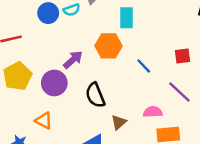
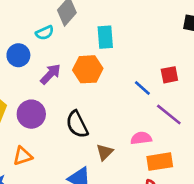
blue circle: (48, 13) -> (18, 55), moved
purple arrow: (73, 60) -> (50, 74), moved
blue line: (144, 66) -> (142, 88), moved
orange triangle: (44, 121) -> (23, 156), turned -42

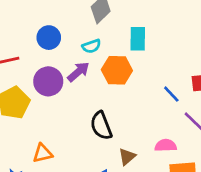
cyan semicircle: (45, 33) -> (91, 46), moved
blue circle: (18, 55) -> (49, 38), moved
purple circle: (31, 114) -> (48, 81), moved

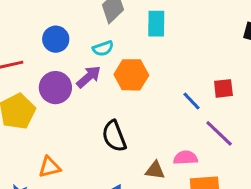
cyan rectangle: (138, 39) -> (156, 24), moved
brown triangle: (127, 157) -> (155, 170), moved, turned 48

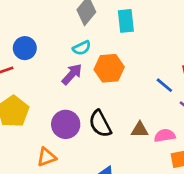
blue circle: (56, 39) -> (25, 48), moved
purple circle: (55, 88) -> (66, 124), moved
brown triangle: (155, 170) -> (140, 130), moved

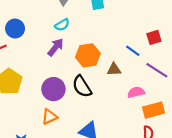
orange hexagon: (109, 68) -> (88, 55), moved
brown triangle: (140, 130) -> (114, 69), moved
orange triangle: (47, 157) -> (49, 117), moved

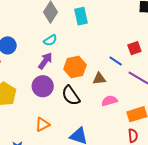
purple circle: (53, 89) -> (43, 86), moved
pink semicircle: (136, 92) -> (109, 101), moved

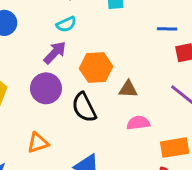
blue line: (116, 61) -> (167, 29), moved, turned -40

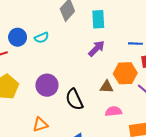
cyan semicircle: (66, 24) -> (42, 38), moved
purple arrow: (55, 53) -> (96, 48), moved
orange hexagon: (96, 67) -> (125, 73), moved

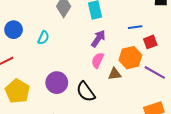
blue circle: (18, 37) -> (14, 30), moved
cyan semicircle: (42, 38) -> (43, 38), turned -32
pink semicircle: (113, 111) -> (98, 60), moved, turned -49

